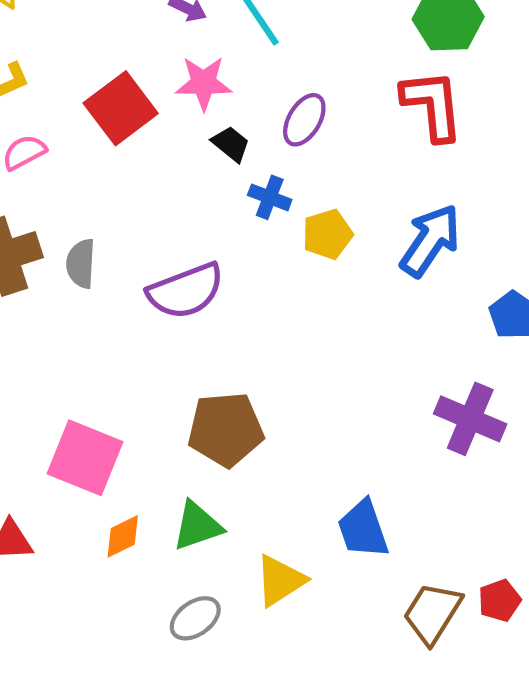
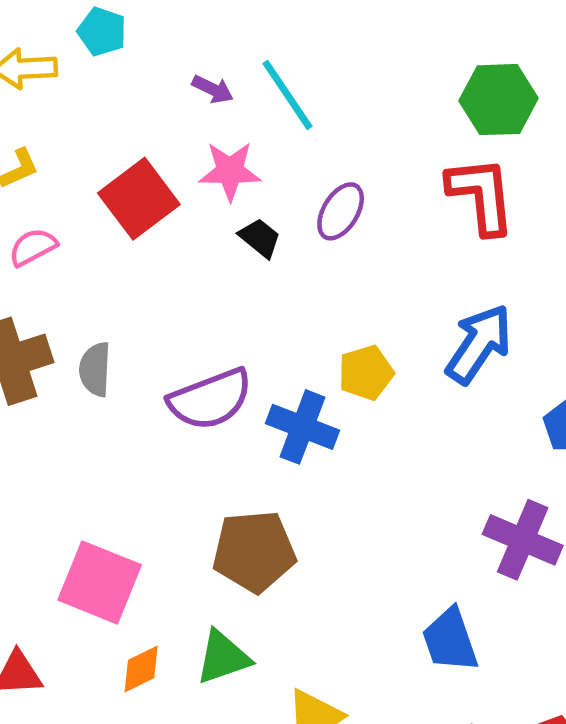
blue cross: (270, 197) -> (303, 427), moved, size x1.5
yellow pentagon: (327, 234) -> (366, 373), moved
blue trapezoid: (363, 529) -> (450, 640), moved

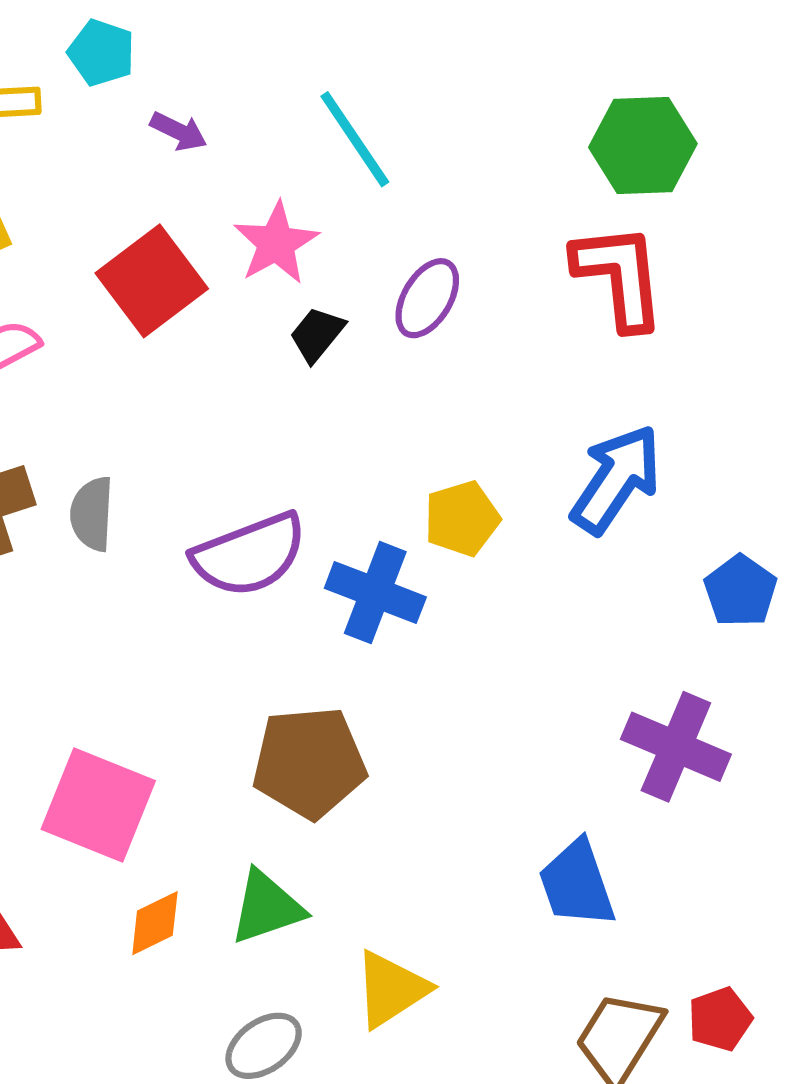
purple arrow: (213, 89) -> (179, 131), moved
pink star: (230, 171) -> (276, 243), turned -30
black trapezoid: (260, 238) -> (317, 334), turned -90

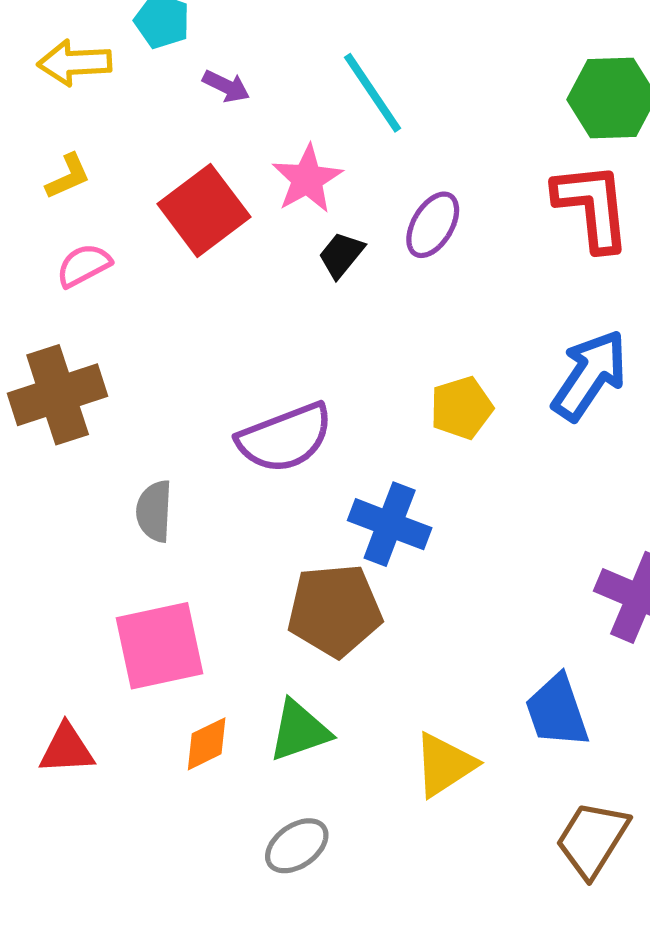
gray semicircle: (92, 514) -> (154, 511), moved
blue cross: (375, 593) -> (390, 524), moved
pink square: (98, 805) -> (159, 646), turned -34
yellow triangle: (391, 989) -> (444, 765), moved

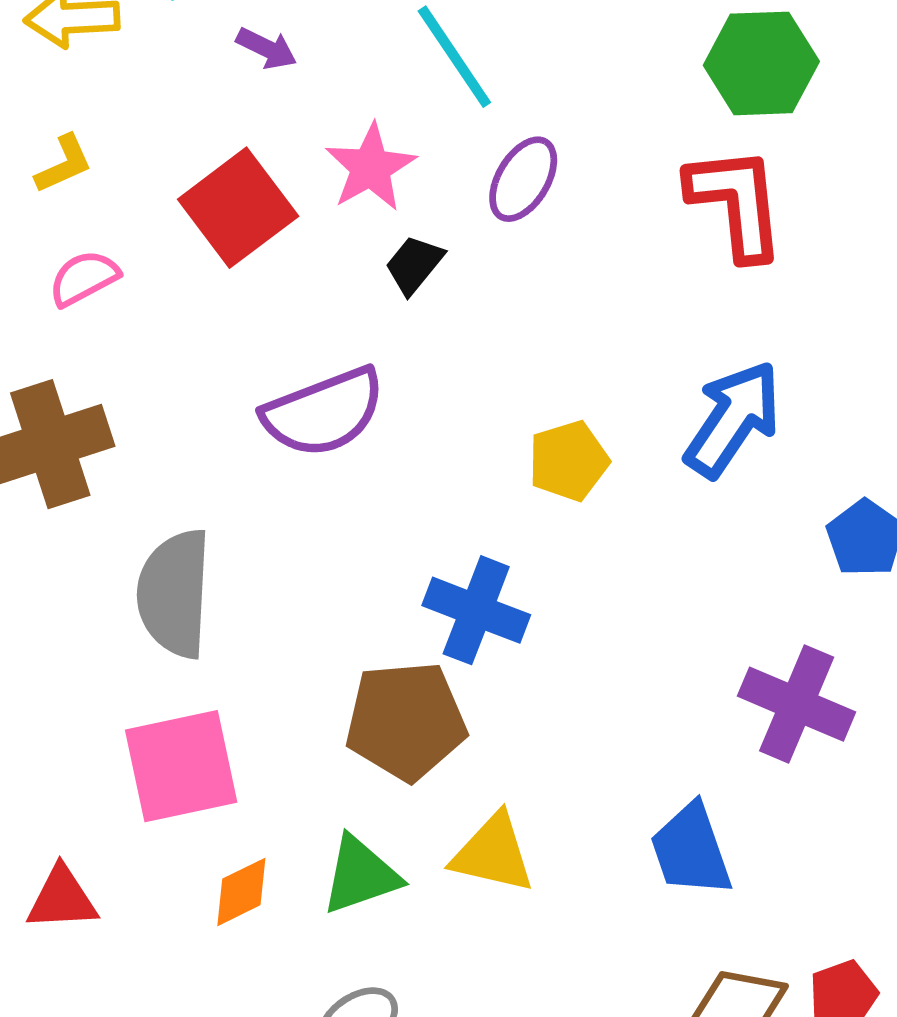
purple ellipse: (433, 225) -> (523, 179), moved
purple semicircle: (285, 438) -> (324, 412), moved
gray semicircle: (154, 511) -> (174, 593), size x1.6
yellow triangle: (444, 765) -> (493, 853), moved, turned 46

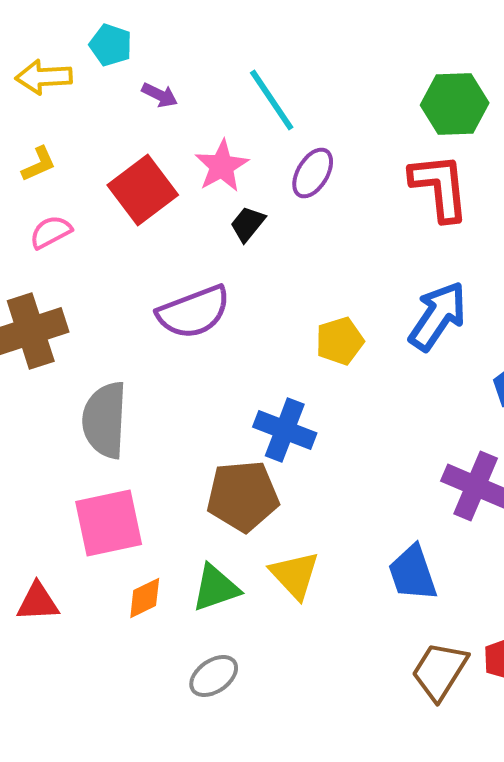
yellow triangle: (493, 853) -> (295, 575), turned 34

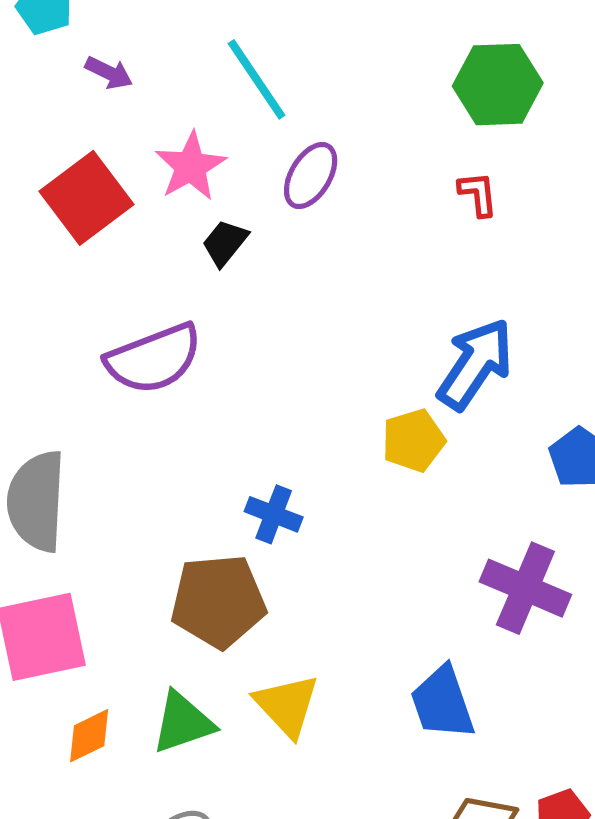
red L-shape: (440, 187) -> (478, 194), size x0.5
yellow pentagon: (340, 341) -> (413, 440), moved
blue cross: (285, 430) -> (274, 514), size x0.7

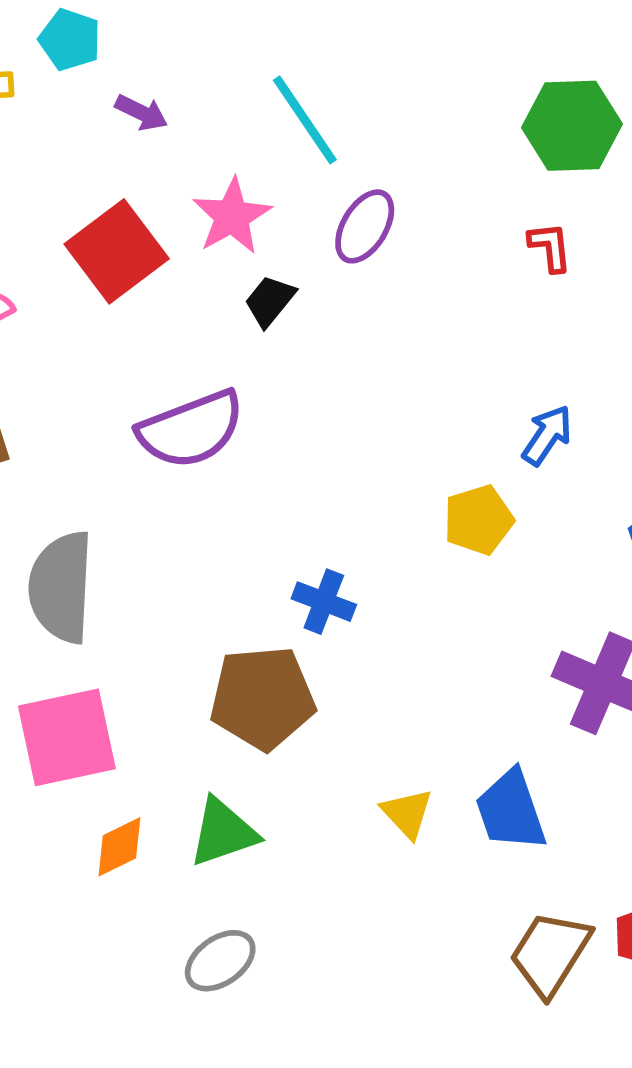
blue arrow: (475, 364) -> (547, 435), size x0.6
yellow triangle: (287, 705) -> (407, 813), moved, size x0.7

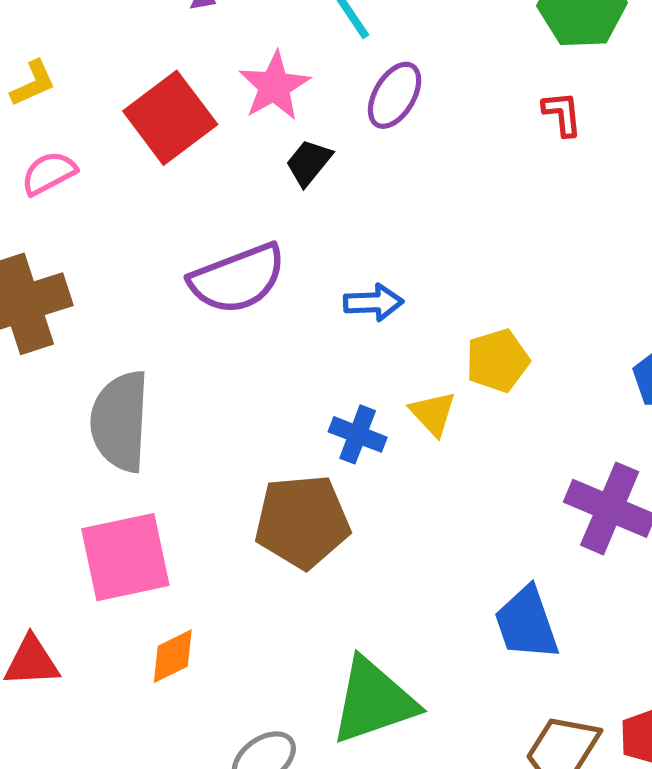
blue arrow: (547, 435) -> (373, 303), moved, turned 54
yellow triangle: (407, 813) -> (433, 413), moved
green triangle: (223, 832) -> (373, 701), moved, size x1.4

